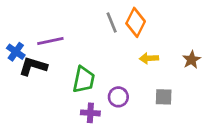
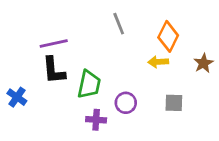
orange diamond: (136, 22) -> (168, 36), moved
blue cross: (16, 52) -> (17, 97), moved
black L-shape: (33, 66) -> (54, 70), moved, turned -112

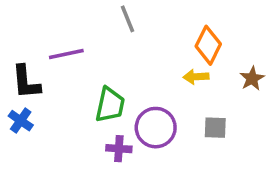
gray line: (119, 24) -> (128, 19), moved
black L-shape: (54, 70) -> (26, 82), moved
purple circle: (126, 103) -> (156, 128), size x1.5

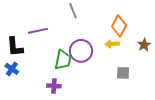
purple circle: (156, 128) -> (81, 51), moved
purple cross: (119, 149) -> (54, 86), moved

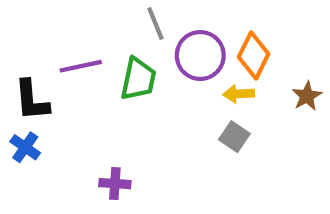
purple circle: (81, 51) -> (200, 55), moved
green trapezoid: (63, 60) -> (138, 79), moved
gray square: (123, 73) -> (234, 137), moved, turned 32

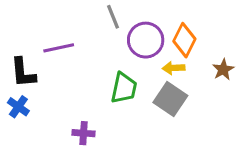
green trapezoid: (138, 79) -> (124, 88), moved
gray square: (234, 137) -> (170, 99), size x1.5

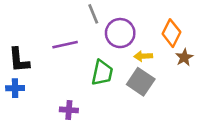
orange diamond: (184, 40) -> (171, 33), moved
purple line: (59, 48) -> (65, 45), moved
blue cross: (18, 107) -> (15, 88), turned -36

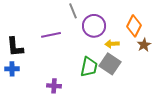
green trapezoid: (102, 73) -> (89, 67), moved

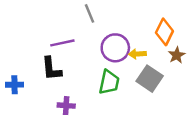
purple circle: (94, 26) -> (115, 48), moved
black L-shape: (15, 47) -> (51, 69), moved
gray square: (110, 64) -> (150, 79), moved

